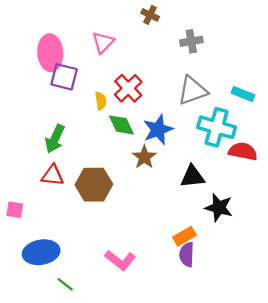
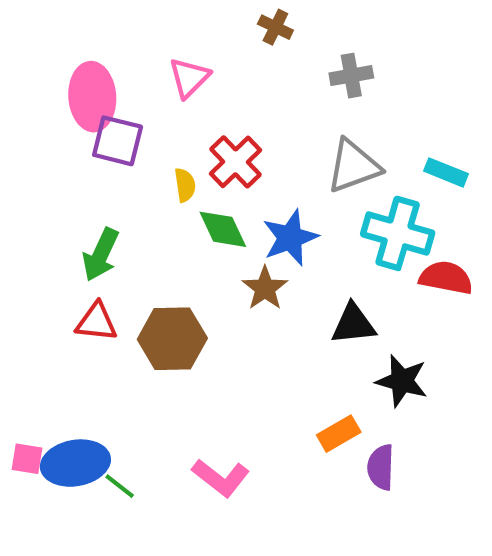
pink square: (15, 210) -> (27, 459), moved
purple semicircle: (187, 255) -> (381, 467), moved
green line: (65, 284) -> (120, 486), moved

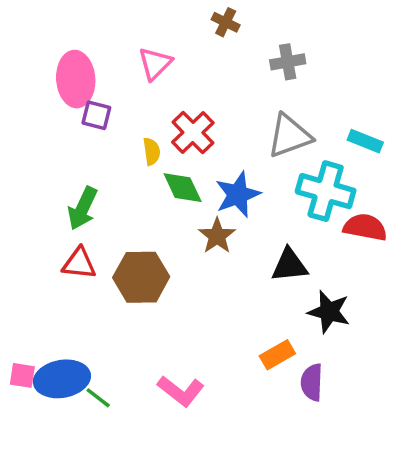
purple square: (118, 141) -> (96, 115), size x0.7

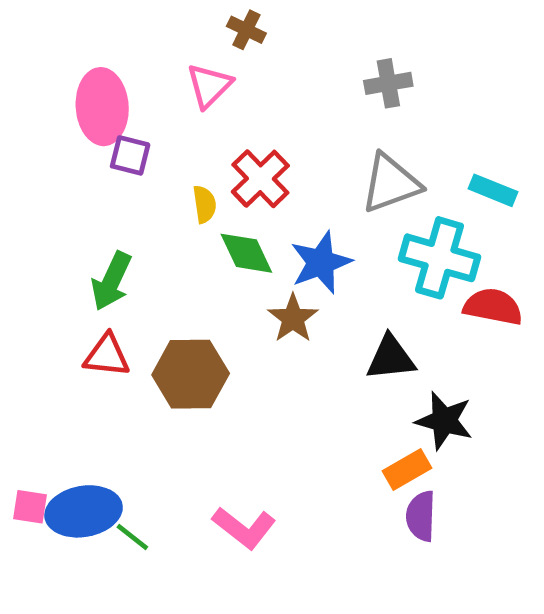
brown cross: (226, 22) -> (246, 30), moved
orange rectangle: (277, 355) -> (407, 470), moved

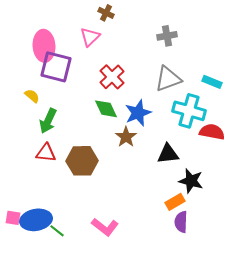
purple square: (130, 155) -> (56, 67), size x1.8
yellow semicircle: (205, 204) -> (32, 96), moved, turned -42

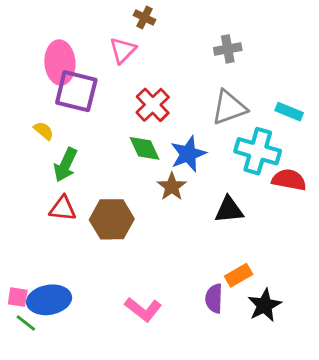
black star: (191, 181) -> (264, 305), moved, turned 30
purple semicircle: (181, 222) -> (214, 298), moved
green line: (57, 231) -> (26, 323), moved

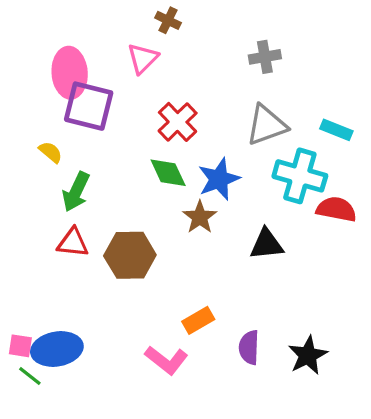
orange rectangle: (239, 275) -> (198, 320), moved

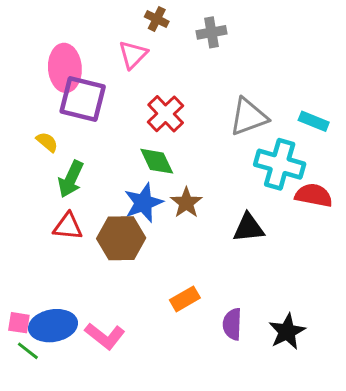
gray cross: (265, 57) -> (212, 32), moved
blue star: (219, 179) -> (143, 203), moved
pink L-shape: (166, 360) -> (105, 336), moved

